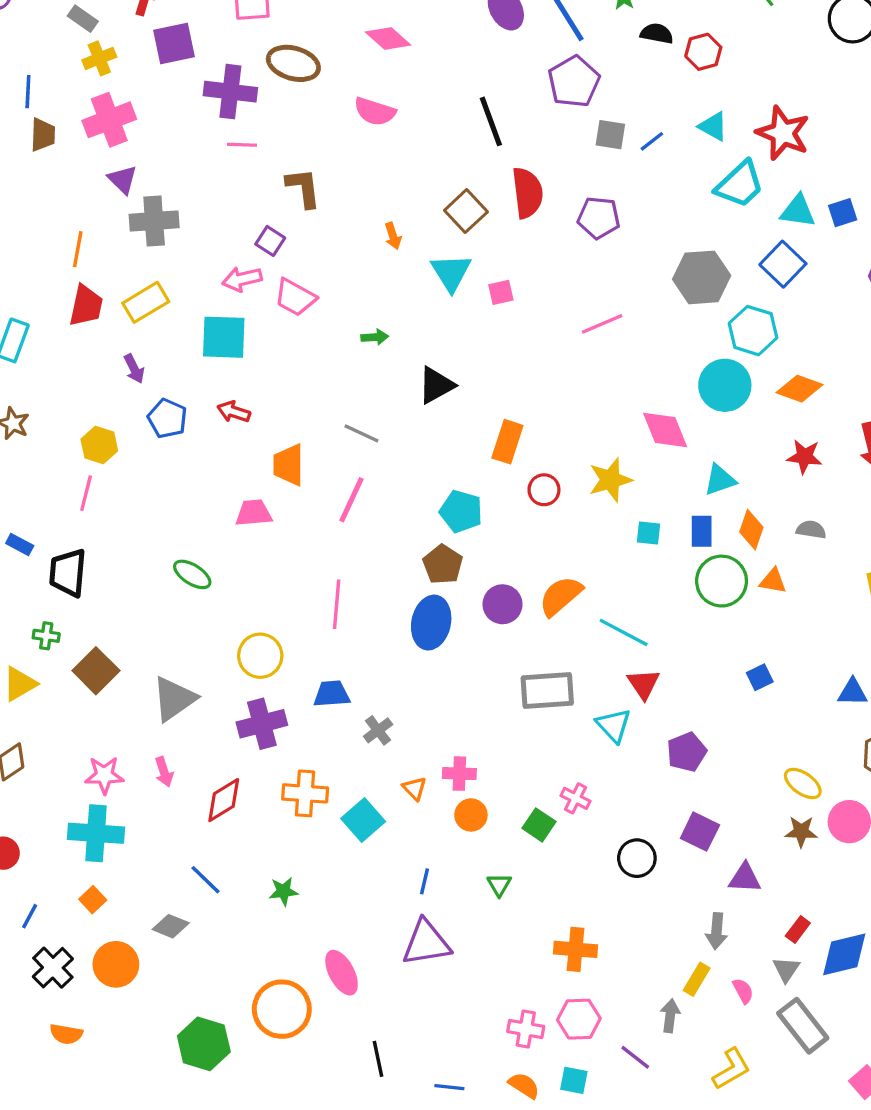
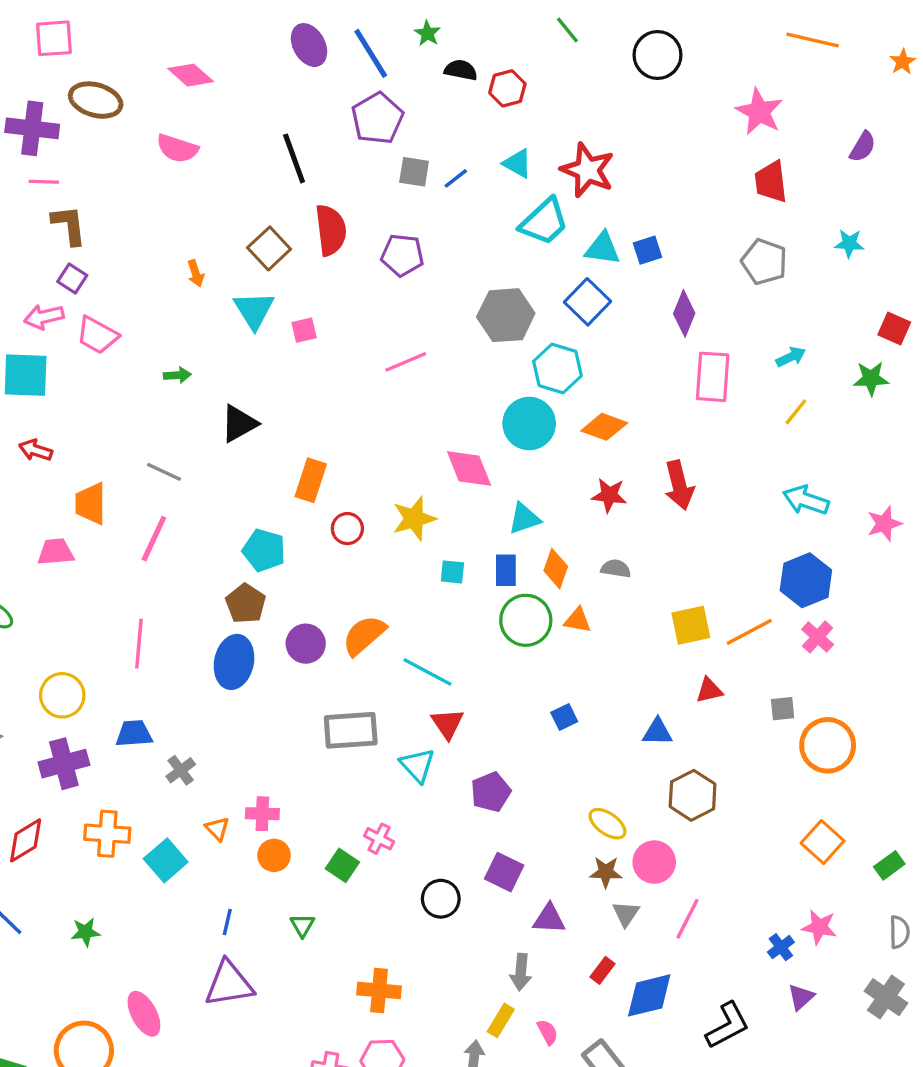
brown L-shape: (303, 188) -> (69, 225), moved
gray triangle: (786, 969) -> (626, 914), moved

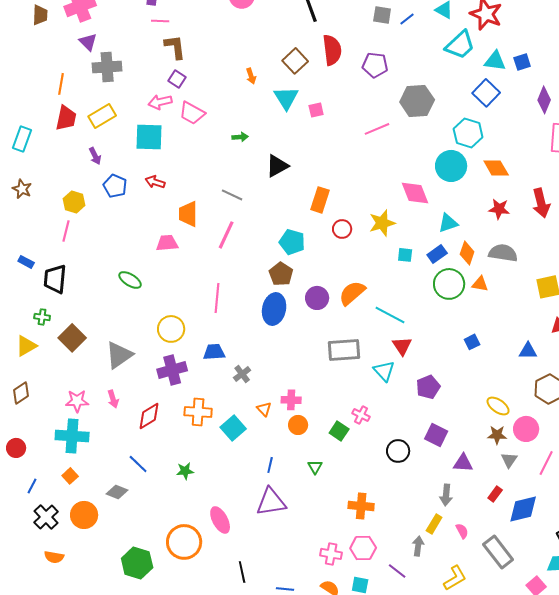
gray hexagon: (506, 315) -> (417, 101), moved
orange diamond: (604, 427) -> (496, 168), turned 40
gray semicircle: (616, 569) -> (503, 253), size x1.6
blue rectangle: (506, 570) -> (437, 254), turned 54

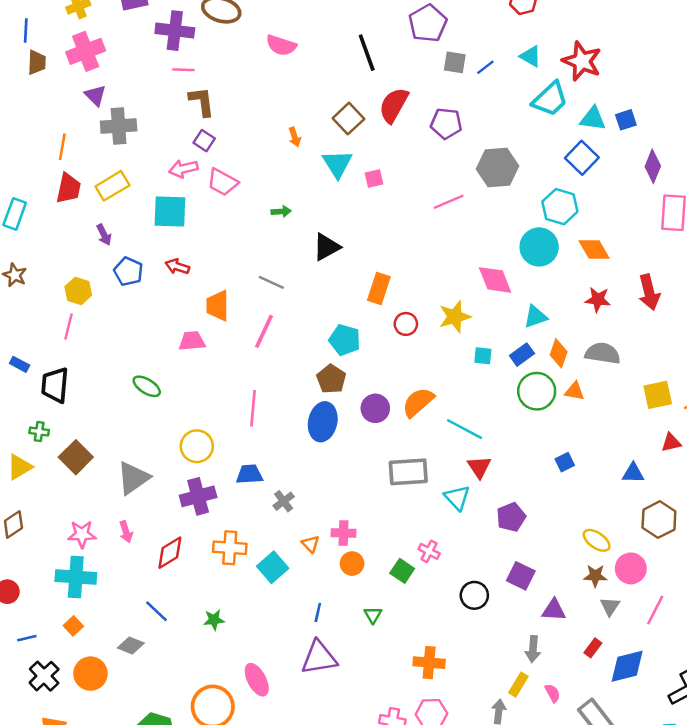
red semicircle: (332, 50) -> (394, 105), turned -144
blue line: (32, 486) -> (27, 638), turned 49

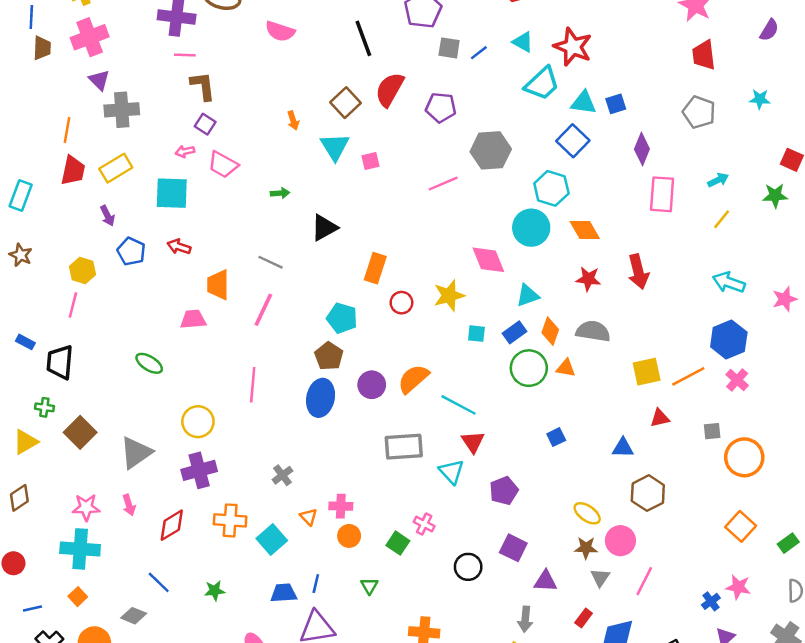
pink arrow: (183, 169) -> (185, 151), size x0.7
blue trapezoid: (249, 474) -> (284, 593), moved

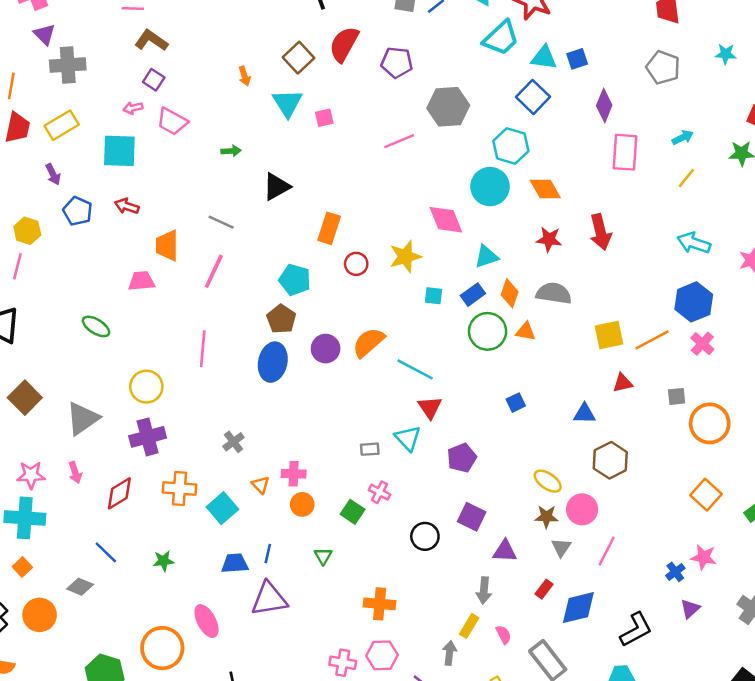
brown L-shape: (203, 86) -> (151, 40), turned -48
gray rectangle: (404, 447) -> (370, 449), moved, size x0.5

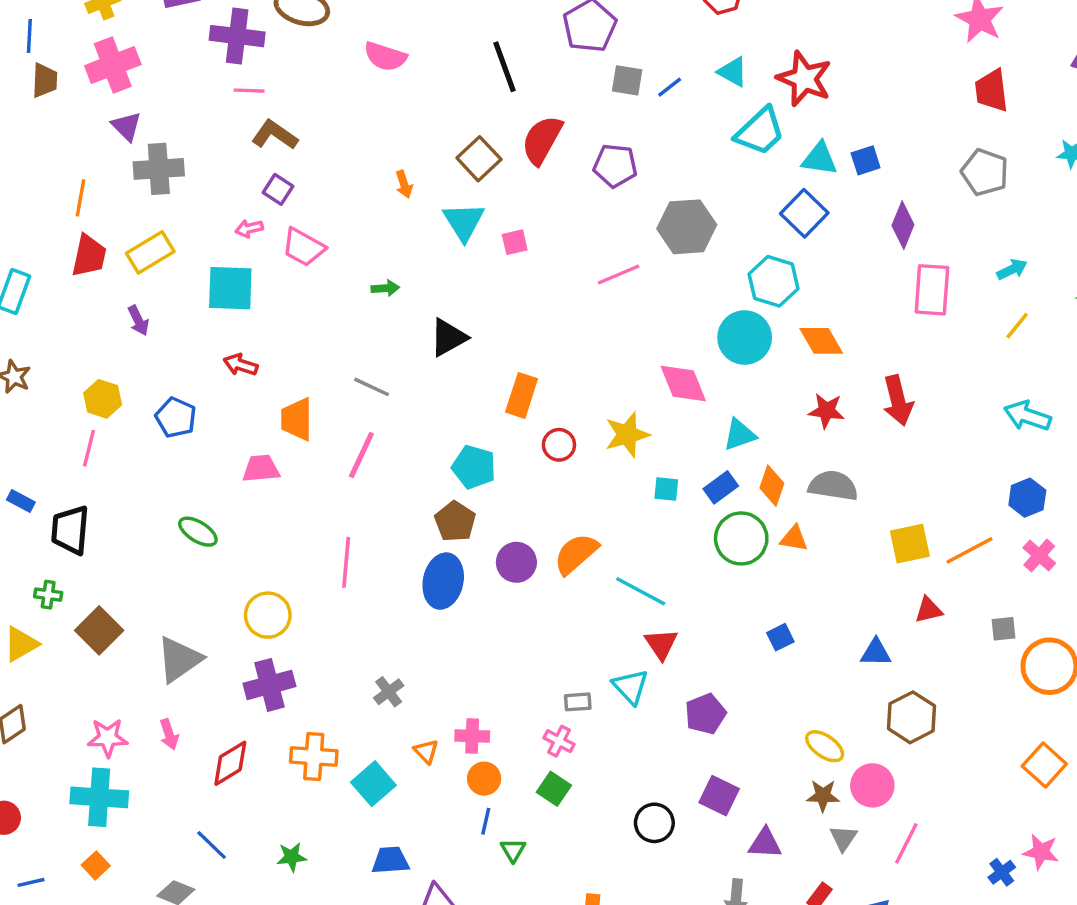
blue pentagon: (78, 211) -> (176, 418), moved
blue hexagon: (694, 302) -> (1027, 498), size x0.7
pink cross: (380, 492) -> (559, 741), moved
blue line: (268, 554) -> (486, 821), moved

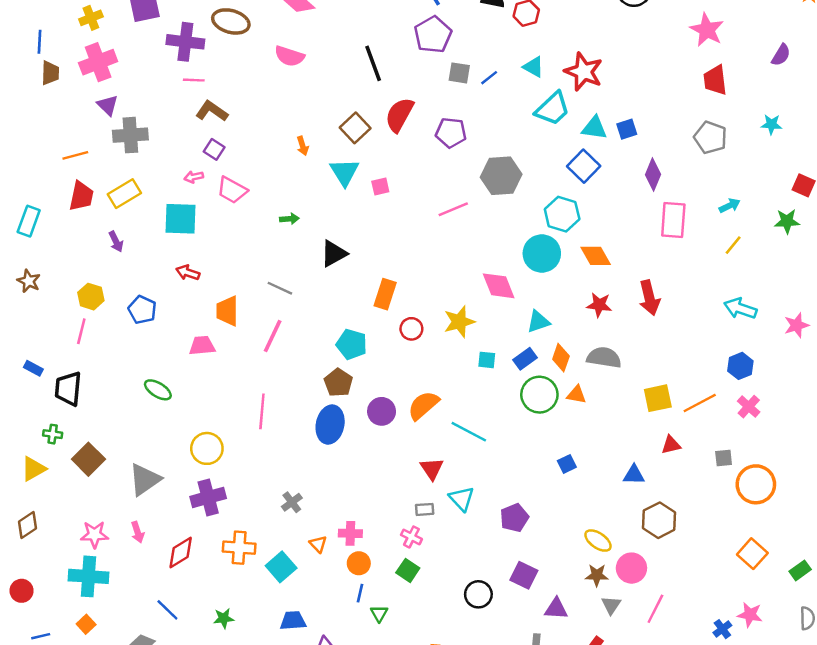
orange line: (80, 198) -> (75, 155), turned 65
red triangle: (661, 644) -> (432, 469), moved

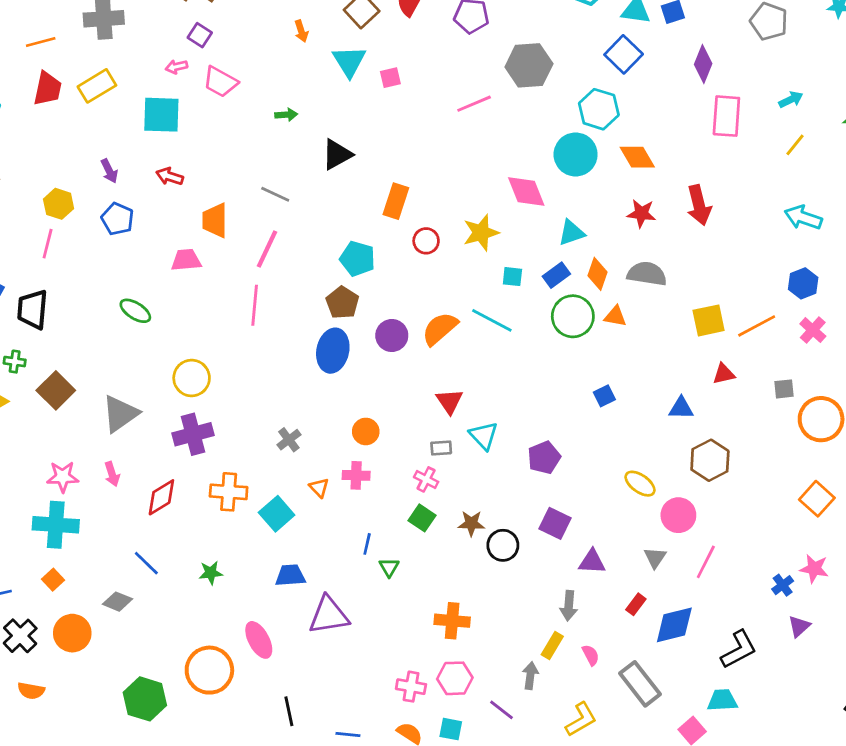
purple arrow: (116, 242) -> (109, 171), moved
pink line: (262, 411) -> (255, 305), moved
cyan line: (469, 432) -> (492, 320), moved
orange circle: (359, 563) -> (366, 431), moved
brown star: (597, 575) -> (471, 523), moved

